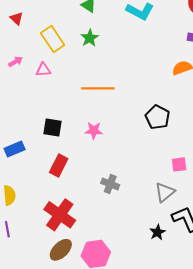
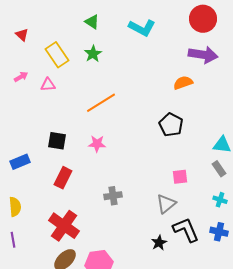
orange line: (98, 88) -> (101, 103), turned -32
black pentagon: (157, 117) -> (171, 125), moved
gray cross: (110, 184) -> (113, 196), turned -30

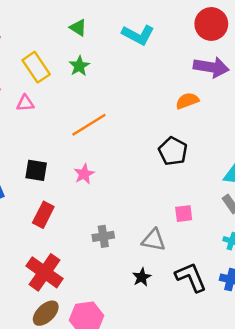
pink star: (97, 144) -> (84, 174), turned -30
gray triangle: (166, 204) -> (154, 240), moved, turned 50
black star: (159, 243) -> (142, 277), moved

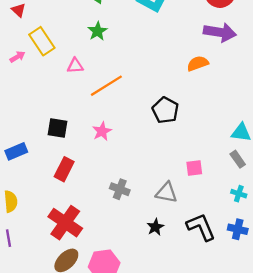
yellow rectangle: (36, 67) -> (42, 41), moved
pink triangle: (25, 103) -> (75, 66), moved
black pentagon: (173, 151) -> (165, 110), moved
gray cross: (103, 236) -> (120, 189), turned 30

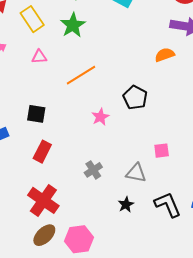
green star: (98, 31) -> (73, 25), size x1.4
yellow rectangle: (42, 41) -> (32, 19), moved
pink triangle: (75, 66) -> (39, 57), moved
pink star: (102, 131) -> (100, 117), moved
gray cross: (120, 189) -> (93, 170), turned 36

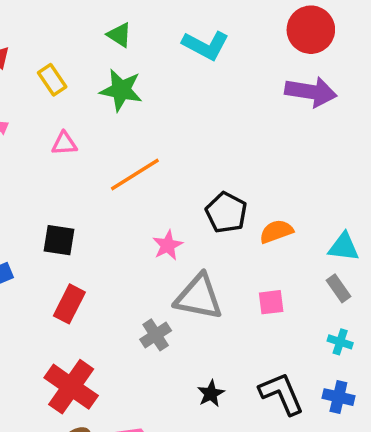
yellow rectangle: (32, 19) -> (52, 80), size x0.7
green star: (73, 25) -> (121, 90), turned -30
orange semicircle: (165, 55) -> (276, 231), moved
gray triangle: (136, 173) -> (199, 297), moved, size x1.4

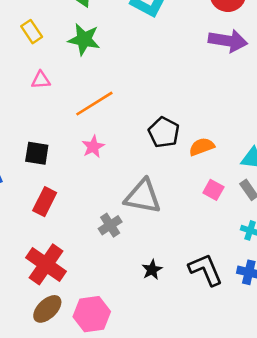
pink star: (168, 245) -> (93, 147), moved
pink square: (271, 302) -> (213, 190), moved, turned 36

